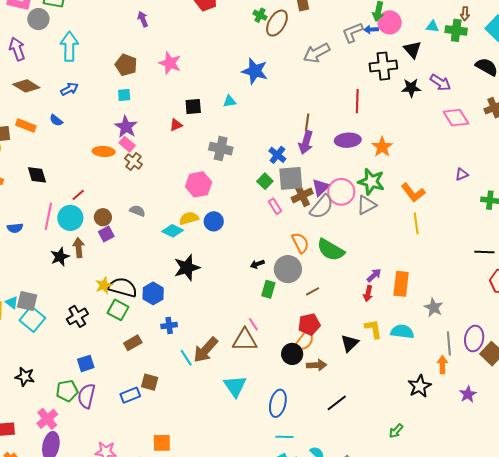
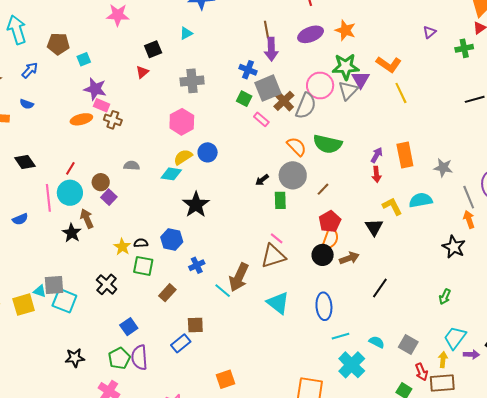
brown pentagon: (126, 65) -> (58, 44), moved
purple triangle: (321, 187) -> (361, 80), moved
black semicircle: (123, 287) -> (141, 243), size x0.5

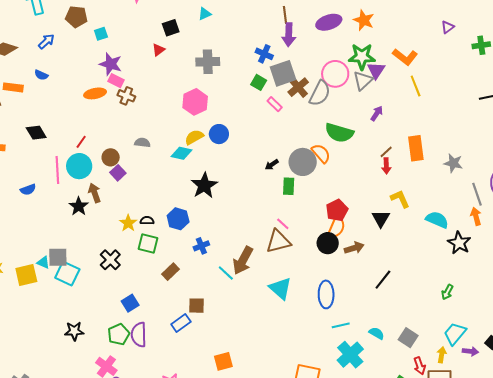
orange semicircle: (297, 147) -> (321, 153), moved
purple arrow: (377, 155) -> (377, 113), moved
brown line: (323, 189) -> (386, 152), moved
cyan semicircle: (421, 200) -> (437, 220), moved, turned 30

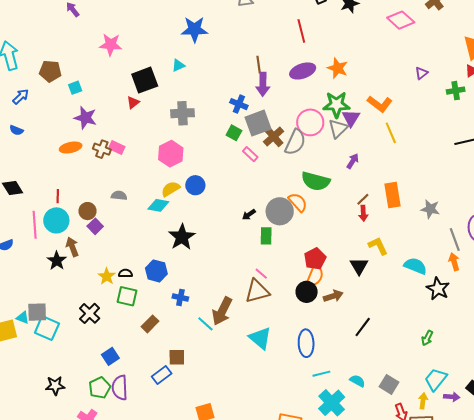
black square: (171, 28) -> (145, 80), size x1.5
pink rectangle: (116, 81) -> (117, 147), moved
red line: (81, 142) -> (58, 196), turned -32
blue cross: (201, 246) -> (180, 298), turned 35

